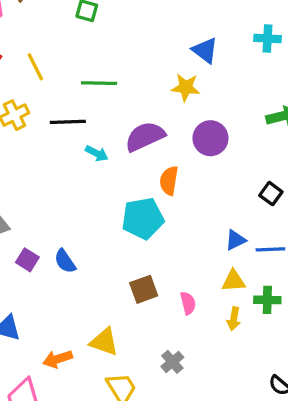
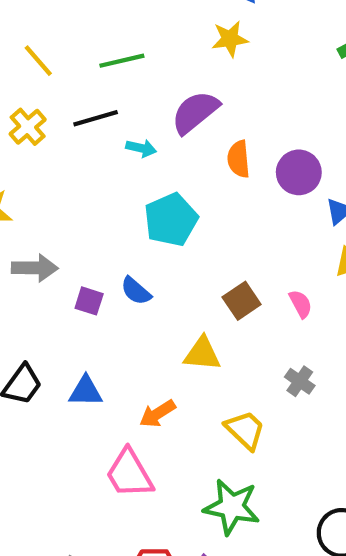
purple circle: (210, 138) -> (299, 172), moved
cyan pentagon: (143, 218) -> (171, 220), moved
yellow triangle: (104, 342) -> (202, 354), moved

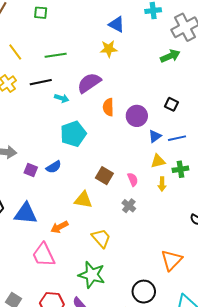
blue semicircle: (136, 291) -> (54, 167), turned -77
brown square: (242, 301) -> (104, 176), turned -30
gray cross: (300, 381) -> (129, 206), moved
blue triangle: (86, 391) -> (26, 213), size x1.4

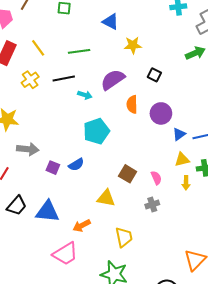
blue triangle: (117, 24) -> (111, 22), moved
black square: (171, 104) -> (154, 75), moved
gray cross: (129, 206) -> (152, 205), turned 32
yellow trapezoid: (101, 238) -> (124, 237), turned 30
pink trapezoid: (44, 255) -> (65, 254), turned -96

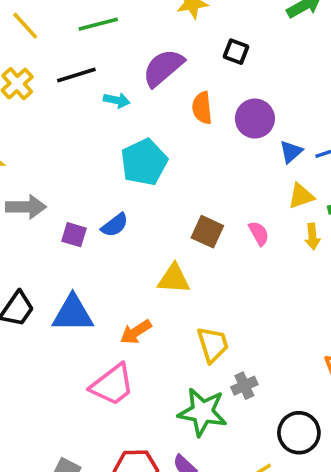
gray cross: (152, 205) -> (244, 386), moved

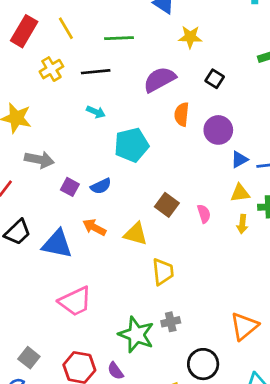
cyan arrow: (117, 100) -> (96, 112), moved
orange arrow: (136, 332) -> (94, 227), moved, turned 50
yellow trapezoid: (213, 345) -> (163, 272), moved

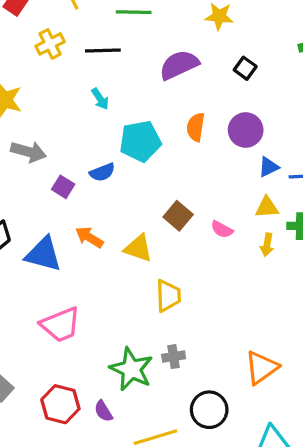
cyan arrow: (96, 112) -> (100, 99), turned 30
orange semicircle: (182, 114) -> (196, 127), moved
blue semicircle: (101, 186) -> (102, 172), moved
pink semicircle: (204, 214) -> (222, 229), turned 132

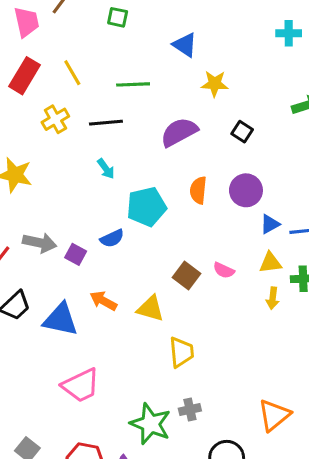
gray arrow: (29, 152) -> (40, 243), moved
pink semicircle: (222, 229) -> (224, 270), moved

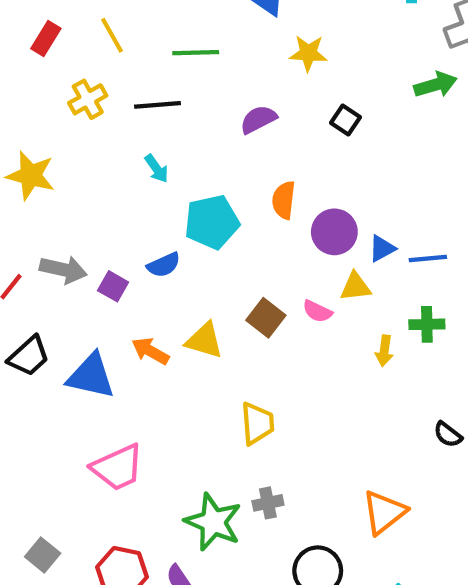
red rectangle: (24, 76) -> (46, 38), size x0.7
purple semicircle: (179, 132) -> (258, 119), size x0.7
purple circle: (246, 190) -> (334, 232), moved
yellow triangle: (270, 263) -> (355, 287), moved
yellow triangle: (150, 309) -> (204, 340), moved

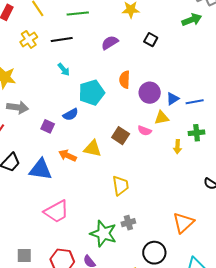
gray arrow: (63, 270) -> (18, 107), moved
gray square: (43, 555) -> (24, 255), turned -35

